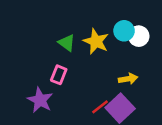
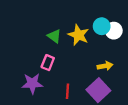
purple star: (40, 100) -> (32, 83), turned -30
red line: (100, 107) -> (68, 91), moved, turned -48

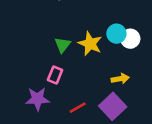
green triangle: (54, 36) -> (63, 45), turned 32
red line: (68, 91) -> (78, 108), turned 56

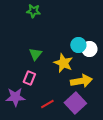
yellow star: (90, 44) -> (63, 63), moved
yellow arrow: (120, 79) -> (81, 81), size x1.5

